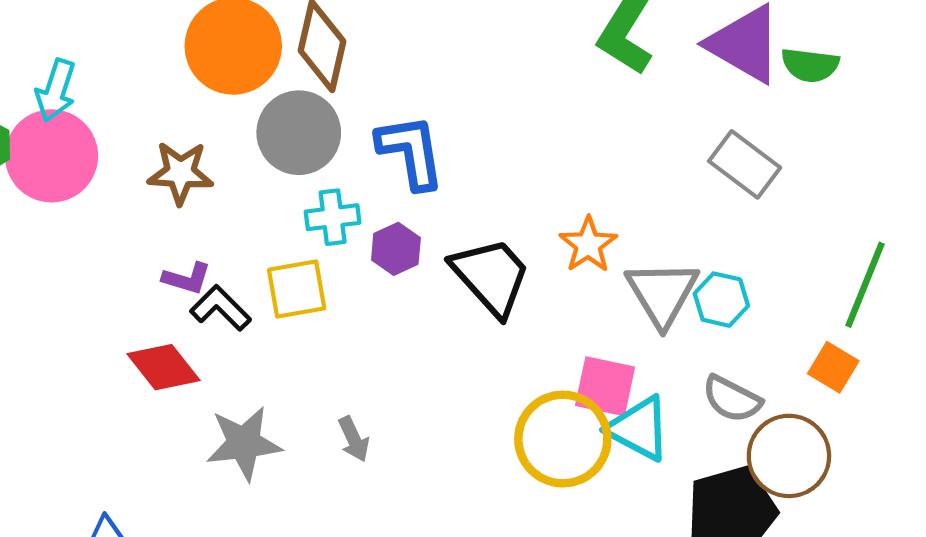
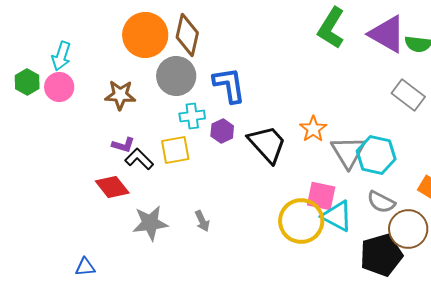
pink circle: (52, 156) -> (59, 87), size x0.7
gray rectangle: (745, 164) -> (408, 95), moved
cyan hexagon: (721, 300) -> (376, 155), size x1.5

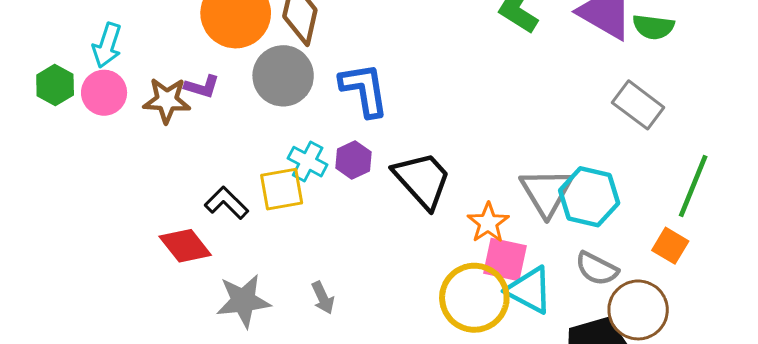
brown star: (120, 95) -> (167, 100), moved
cyan cross: (192, 116) -> (308, 162), moved, turned 35
orange star: (313, 129) -> (488, 223), moved
purple L-shape: (123, 145) -> (202, 87), moved

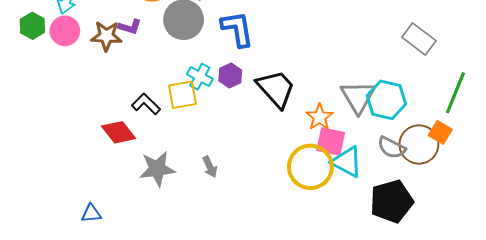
brown circle: (638, 310) -> (419, 145), moved

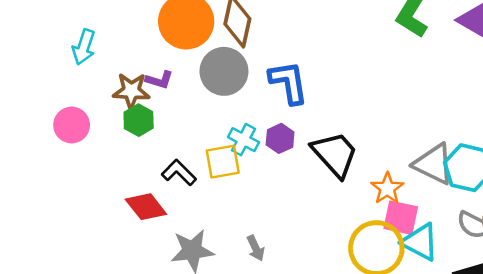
green hexagon: (32, 26) -> (139, 120), moved
pink circle: (65, 31) -> (72, 125), moved
gray triangle: (358, 97) -> (434, 164), turned -33

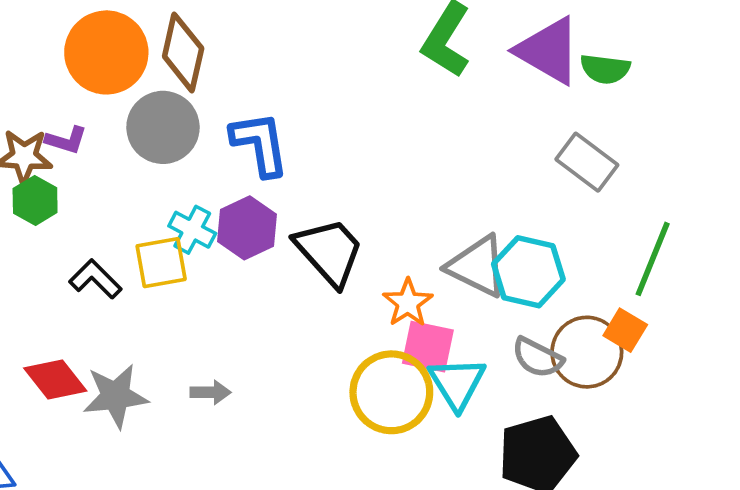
purple hexagon: (280, 138) -> (247, 228), size x1.4
red diamond: (146, 207) -> (55, 380), moved
cyan triangle: (420, 242) -> (457, 383), turned 30
gray arrow: (256, 248) -> (210, 392), turned -65

